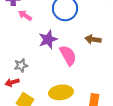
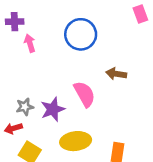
pink arrow: (25, 15) -> (30, 43), turned 40
purple star: (48, 39) -> (53, 109), moved

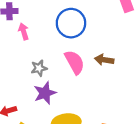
pink semicircle: (84, 94) -> (75, 62), moved
gray star: (25, 107) -> (39, 68), moved

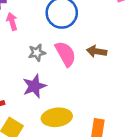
gray star: (39, 68) -> (37, 53), moved

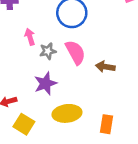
pink arrow: (12, 21) -> (30, 37), moved
brown arrow: (97, 51) -> (105, 67), moved

